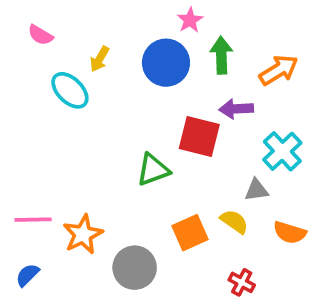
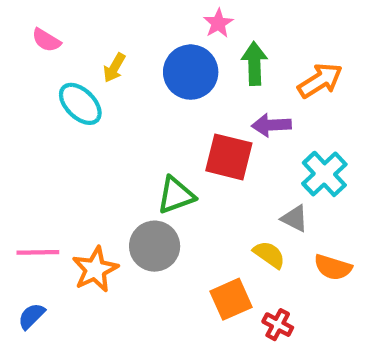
gray triangle: (256, 190) -> (295, 218), turned 35
orange square: (190, 233) -> (231, 299), moved
gray circle: (135, 268) -> (155, 246), moved

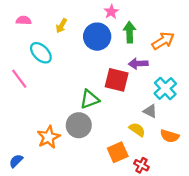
pink semicircle: (46, 40) -> (24, 20), turned 152
yellow arrow: (114, 68) -> (61, 26), moved
pink line: (38, 252) -> (19, 79), moved, turned 54

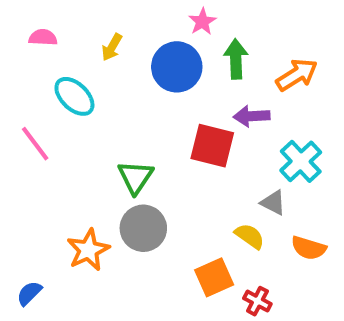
green triangle: (90, 99) -> (135, 177), moved, turned -36

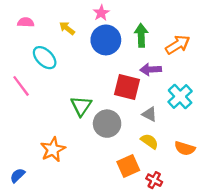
pink star: (202, 22) -> (101, 13), moved
yellow arrow: (112, 47) -> (67, 28), turned 98
gray triangle: (273, 203) -> (149, 114), moved
gray circle: (143, 228) -> (107, 124), moved

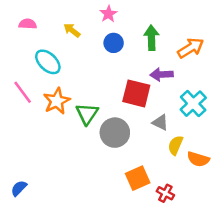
blue circle: (106, 40) -> (114, 43), size x0.6
yellow semicircle: (149, 141) -> (175, 145), moved, turned -102
orange star: (53, 150) -> (57, 101), moved

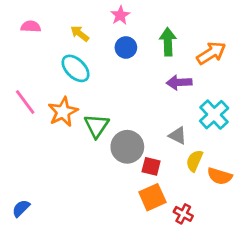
cyan ellipse: (48, 62) -> (76, 68), moved
red square: (136, 93) -> (151, 166), moved, size x0.6

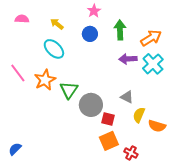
pink star: (120, 15) -> (94, 11), moved
cyan cross: (214, 115) -> (153, 64), moved

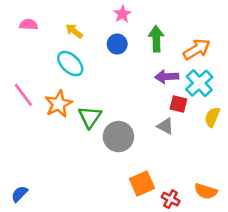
yellow semicircle: (139, 115) -> (212, 117), moved
red square: (108, 119) -> (178, 104), moved
orange semicircle: (157, 126) -> (206, 191), moved

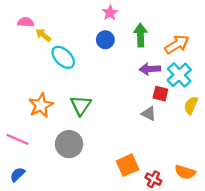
yellow arrow: (74, 31) -> (43, 35), moved
pink line: (23, 95) -> (17, 139), moved, turned -30
orange star: (59, 104) -> (41, 105), moved
gray circle: (118, 137) -> (69, 144), moved

